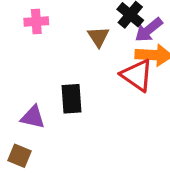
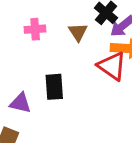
pink cross: (36, 21) -> (35, 29), moved

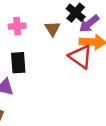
black rectangle: (54, 87) -> (18, 63), moved

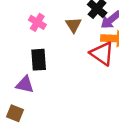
pink cross: (17, 26) -> (37, 22), turned 35

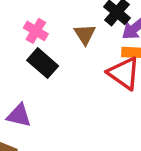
black rectangle: (39, 60) -> (43, 63), moved, turned -45

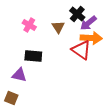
black rectangle: (43, 63) -> (33, 56), moved, turned -36

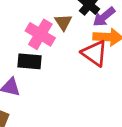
pink cross: (29, 25) -> (40, 34), moved, size x1.5

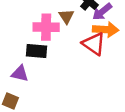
pink cross: (40, 34) -> (46, 27), turned -30

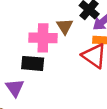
purple triangle: (20, 74) -> (15, 88), turned 42

